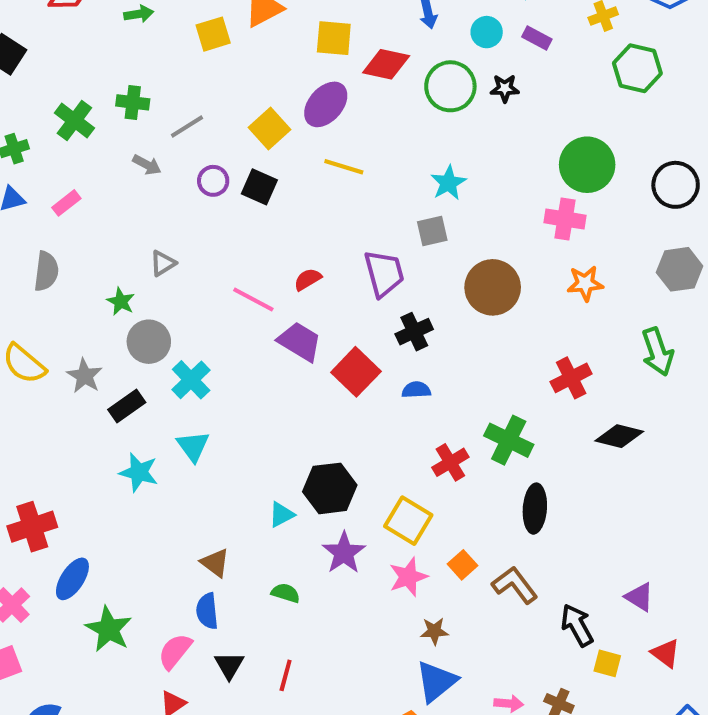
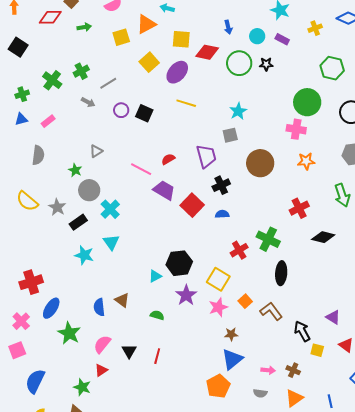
green hexagon: (637, 68) -> (332, 68), moved
green cross: (133, 102) -> (81, 71), turned -35
yellow square: (269, 129) -> (149, 62), moved
blue semicircle: (207, 611) -> (99, 307), moved

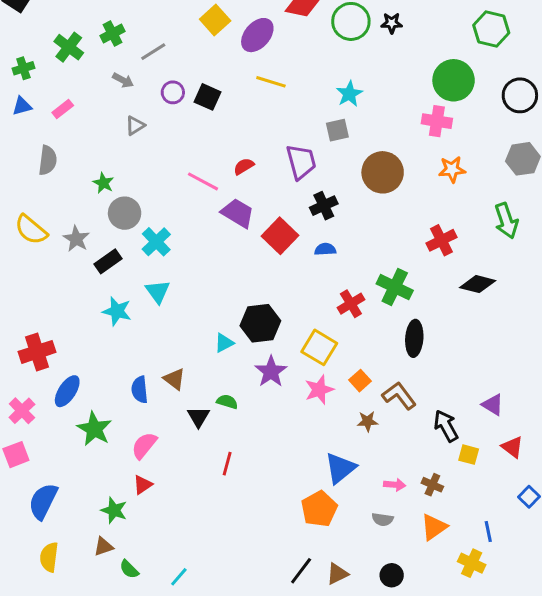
gray triangle: (96, 151) -> (135, 126), moved
brown star: (231, 334) -> (368, 421), moved
black triangle: (129, 351) -> (198, 417), moved

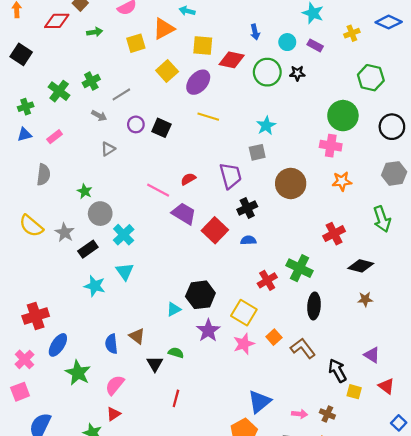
brown star: (368, 421) -> (365, 299), moved

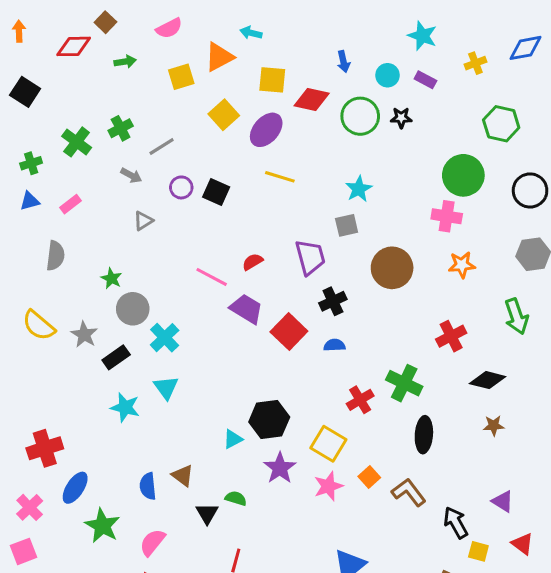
blue diamond: (389, 22) -> (525, 48), turned -35

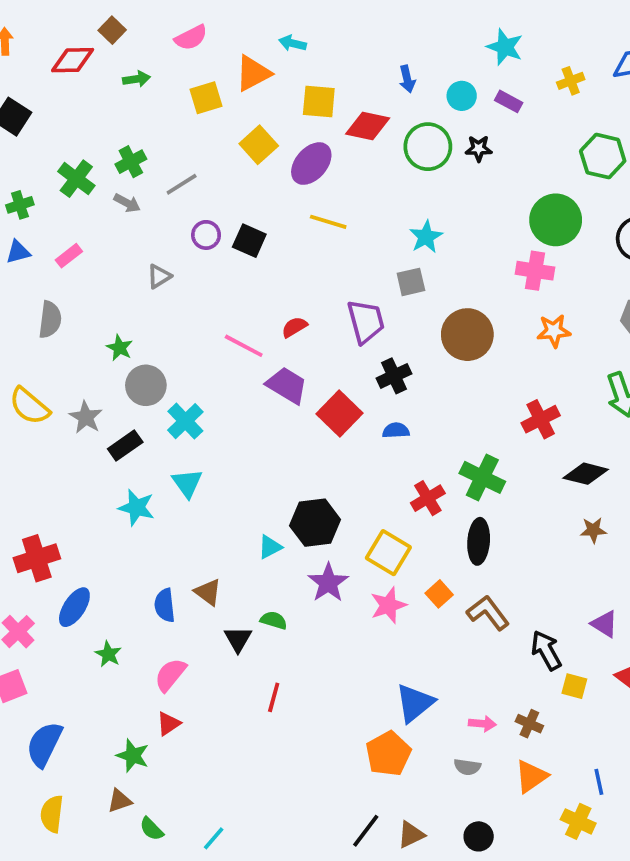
gray arrow: (131, 175) -> (127, 203), moved
black ellipse: (424, 435) -> (479, 541), moved
green star: (102, 526) -> (108, 654), size x0.6

